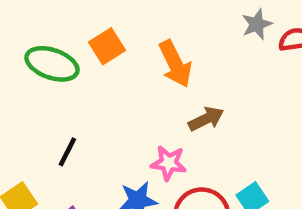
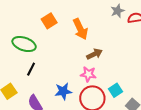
green ellipse: (52, 64) -> (24, 44), moved
pink star: (169, 163) -> (88, 74), moved

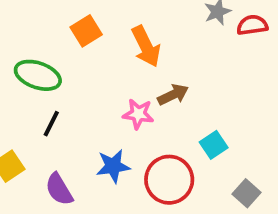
pink star: (88, 74) -> (138, 114), moved
cyan square: (115, 90) -> (214, 145), moved

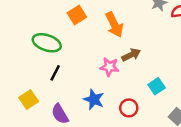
blue star: (113, 166) -> (94, 99), turned 30
red circle: (169, 180) -> (129, 108), size x0.6

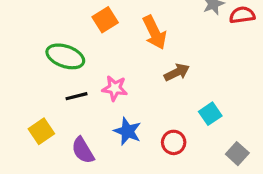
pink star: (109, 67) -> (115, 88), moved
black line: (55, 73) -> (76, 96), turned 49

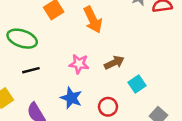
brown arrow: (177, 72) -> (114, 63), moved
pink star: (115, 88) -> (79, 64), moved

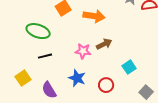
orange arrow: (93, 20) -> (94, 16), turned -55
brown arrow: (114, 63) -> (104, 44), moved

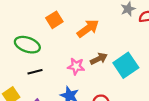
orange arrow: (94, 16) -> (88, 28), turned -45
cyan square: (129, 67) -> (126, 65), moved, size x1.6

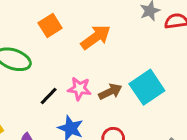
brown arrow: (99, 59) -> (110, 92), moved
black line: (35, 72) -> (49, 96), moved, turned -32

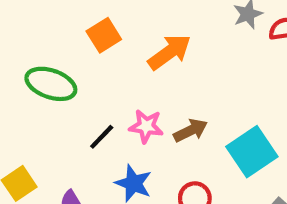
cyan square: (147, 87) -> (252, 152), moved

